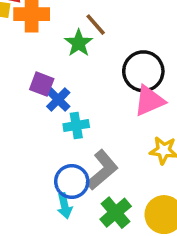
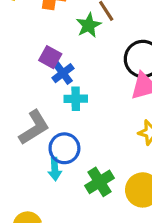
gray L-shape: (102, 170) -> (34, 127), moved

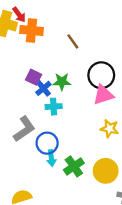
green star: (89, 25) -> (62, 82), moved, turned 30
cyan arrow: (55, 169) -> (51, 158), moved

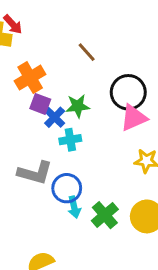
orange cross: (31, 30) -> (30, 78), moved, turned -30
gray L-shape: (24, 129) -> (35, 173), turned 56

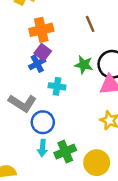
green star: (78, 106) -> (84, 65), moved
blue cross: (55, 117) -> (37, 64), moved
cyan arrow: (74, 207) -> (42, 148), moved

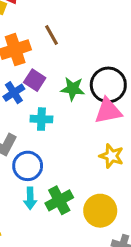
brown line: (90, 24) -> (51, 35), moved
purple square: (43, 52) -> (35, 80), moved

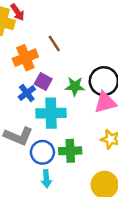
cyan cross: (41, 119) -> (51, 113), size x1.6
green cross: (59, 200) -> (70, 151), moved, turned 30

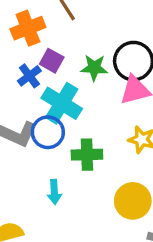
cyan cross: (51, 113) -> (62, 103), turned 32
blue circle: (42, 152) -> (48, 132), moved

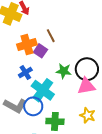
purple square: (52, 61) -> (40, 51), moved

